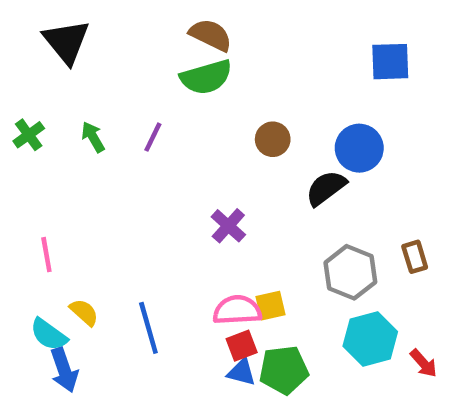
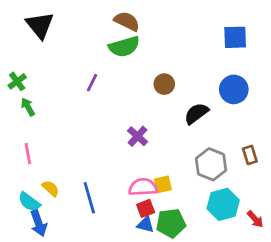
green arrow: (93, 137) -> (28, 107), moved
blue circle: (359, 148) -> (234, 89), moved

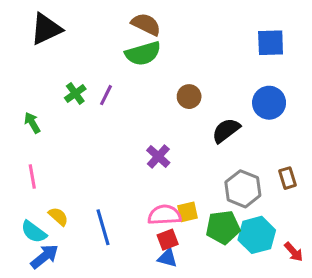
black triangle: (40, 25) -> (46, 29), turned 44
green cross: (17, 81) -> (75, 93), moved
blue arrow: (39, 223) -> (45, 256), turned -110
green pentagon: (171, 223) -> (223, 227), moved

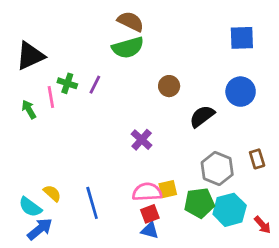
black triangle: (46, 29) -> (30, 56), moved
green cross: (75, 93) -> (67, 83), turned -36
pink line: (32, 177) -> (51, 97), moved

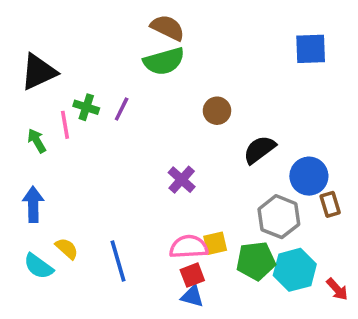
blue circle: (241, 92) -> (309, 176), moved
blue arrow: (40, 229) -> (33, 204), moved, turned -52

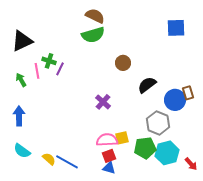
purple line: (122, 109) -> (60, 69), moved
brown rectangle: (330, 204) -> (188, 93), moved
yellow semicircle: (67, 249) -> (49, 159), moved
blue line: (118, 261) -> (67, 162), moved, turned -45

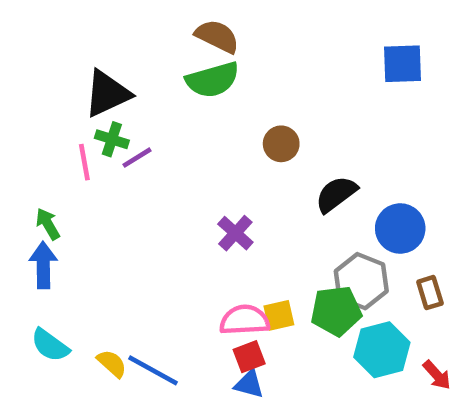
black triangle: (22, 41) -> (107, 93), moved
purple line: (60, 69) -> (137, 158), turned 32
green arrow: (21, 80) -> (48, 224), moved
brown rectangle: (188, 93) -> (430, 293), moved
green pentagon: (145, 148) -> (336, 311), moved

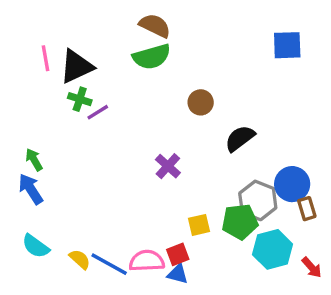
pink line: (84, 162) -> (45, 58), moved
blue circle: (400, 228) -> (292, 184), moved
blue arrow: (43, 265) -> (31, 189), turned -32
pink semicircle: (245, 320) -> (147, 261), moved

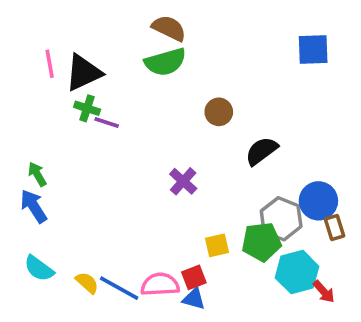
purple line: (98, 112) -> (107, 123), turned 50
red arrow: (312, 267) -> (324, 292), moved

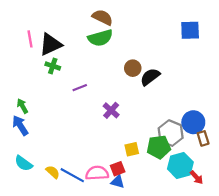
purple line: (107, 123) -> (80, 88), moved, turned -40
black semicircle: (261, 151) -> (150, 77), moved

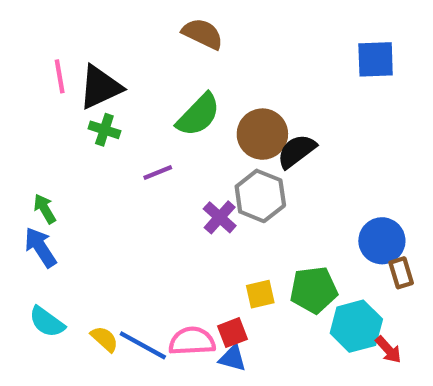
green semicircle: (100, 38) -> (198, 115), moved, turned -30
brown circle: (133, 68) -> (262, 134), size x1.5
gray hexagon: (171, 133) -> (260, 196), moved

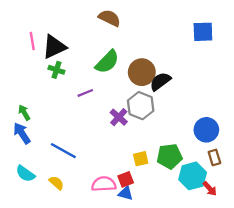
brown rectangle: (401, 273) -> (214, 157), moved
blue line: (143, 345) -> (63, 151), moved

